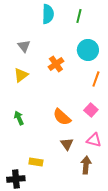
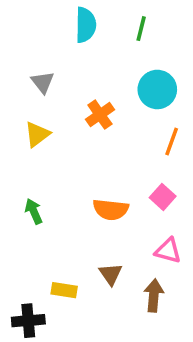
orange semicircle: (62, 117) -> (111, 210), turned -36
brown triangle: (67, 144) -> (111, 274), moved

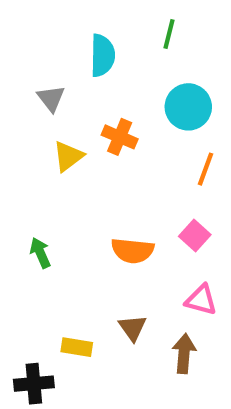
cyan semicircle: (86, 25) -> (102, 55), moved
orange cross: (100, 115) -> (120, 137), turned -32
yellow triangle: (37, 134) -> (68, 156), moved

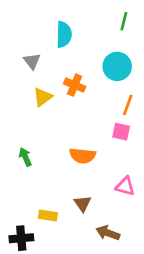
green line: (169, 34) -> (124, 21), moved
pink square: (195, 236) -> (121, 132), moved, turned -30
brown arrow: (184, 354) -> (108, 233), moved, turned -75

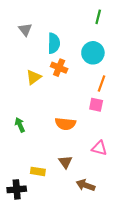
cyan semicircle: (64, 34) -> (54, 43), moved
gray triangle: (32, 61) -> (25, 30), moved

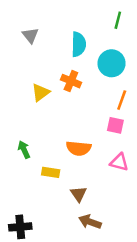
cyan semicircle: (54, 43) -> (79, 44), moved
pink triangle: (99, 148) -> (119, 162), moved
yellow rectangle: (38, 171) -> (51, 172), moved
brown arrow: (86, 185) -> (90, 222), moved

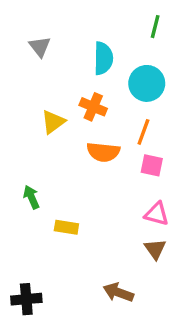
orange line: (122, 100) -> (143, 132), moved
orange semicircle: (79, 148) -> (103, 152), moved
brown triangle: (79, 194) -> (155, 249), moved

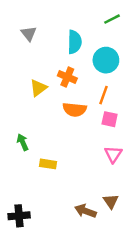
green line: (155, 27) -> (112, 19), turned 49
pink triangle: (157, 214) -> (113, 154), turned 48
brown triangle: (155, 249) -> (111, 201), moved

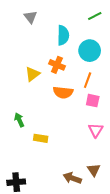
gray triangle: (29, 34) -> (30, 17), moved

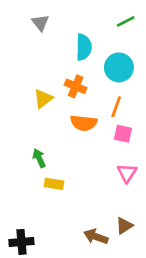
green arrow: (19, 120) -> (39, 158), moved
brown triangle: (94, 170) -> (124, 226), turned 32

